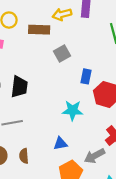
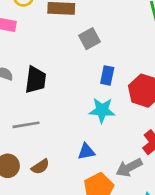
blue rectangle: (86, 76) -> (107, 75), moved
brown semicircle: (24, 156) -> (40, 167), turned -120

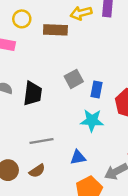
gray square: (89, 39) -> (74, 79), moved
gray line: (26, 125) -> (41, 141), moved

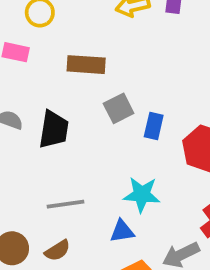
brown rectangle: (55, 30) -> (86, 65), moved
cyan star: (92, 121) -> (142, 195), moved

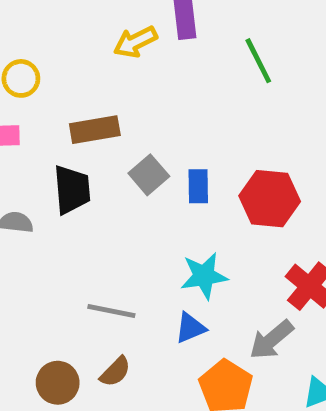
black trapezoid: (54, 130) -> (72, 190), moved
gray line: (66, 204) -> (111, 311), turned 33

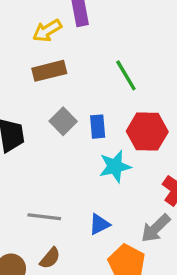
green line: (258, 61) -> (126, 75), moved
brown rectangle: (95, 130) -> (49, 71), moved
cyan star: (204, 276) -> (115, 166), moved

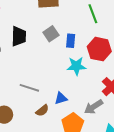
brown semicircle: (50, 258) -> (42, 110), moved

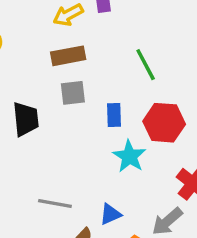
gray square: (51, 34) -> (73, 93), moved, turned 35
cyan star: (76, 66) -> (129, 156), turned -30

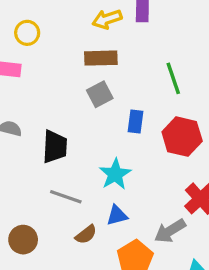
gray square: (73, 93) -> (100, 94), turned -30
black trapezoid: (26, 119) -> (55, 147), moved
cyan star: (129, 156) -> (115, 174), moved

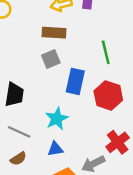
blue rectangle: (136, 122) -> (75, 81), size x1.5
brown semicircle: (86, 234) -> (18, 159), moved

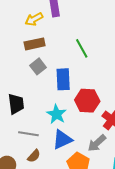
red hexagon: (108, 95) -> (87, 101), moved
blue triangle: (55, 149) -> (62, 140), size x1.5

